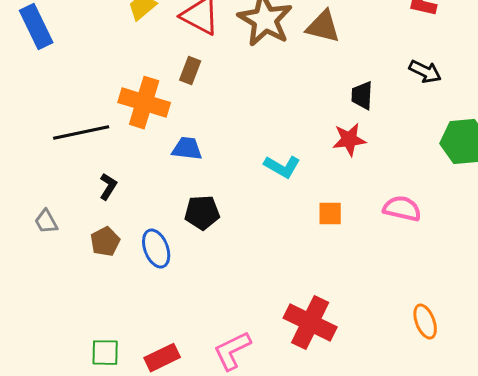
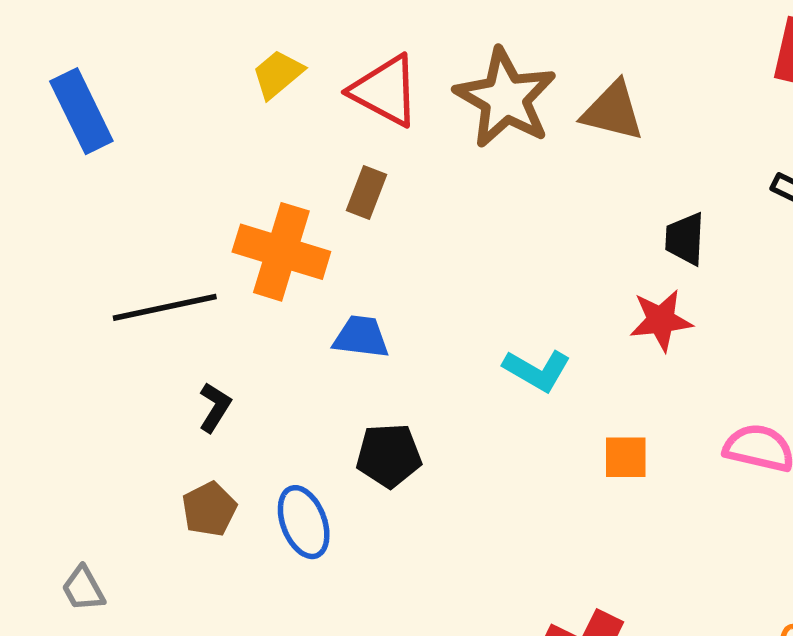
gray trapezoid: (46, 222) -> (83, 589), moved

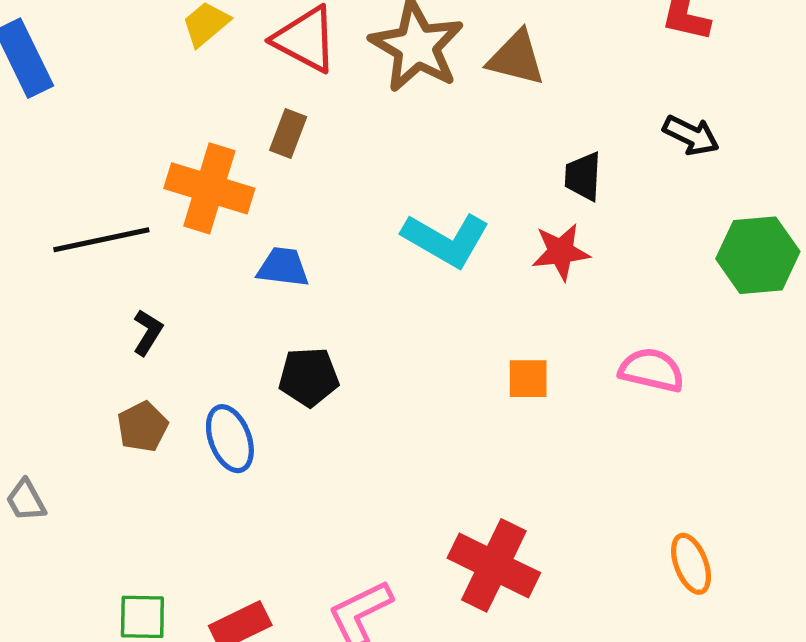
cyan L-shape: (537, 370) -> (446, 240), moved, size x1.4

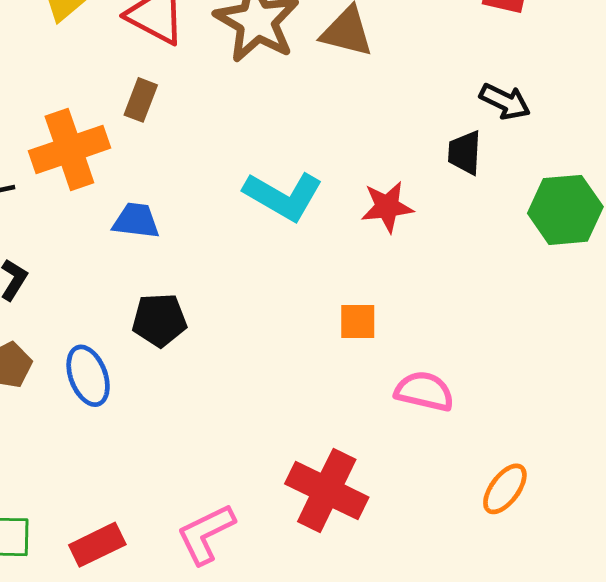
black trapezoid: (583, 176) -> (465, 153), moved
orange cross: (209, 188) -> (69, 149), turned -36
pink semicircle: (652, 370) -> (424, 391), moved
orange ellipse: (691, 564) -> (505, 489), turned 58

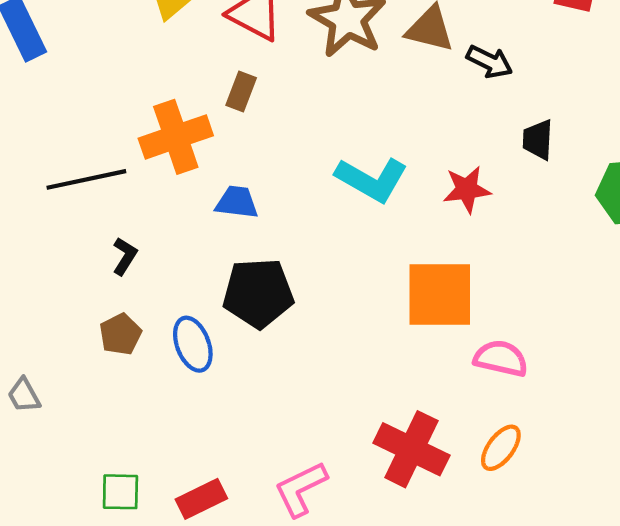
black arrow: (505, 101) -> (490, 62), moved
black pentagon: (159, 320) -> (258, 293), size x1.4
orange square: (358, 322) -> (440, 294), size x2.0
orange ellipse: (505, 489) -> (501, 448), moved

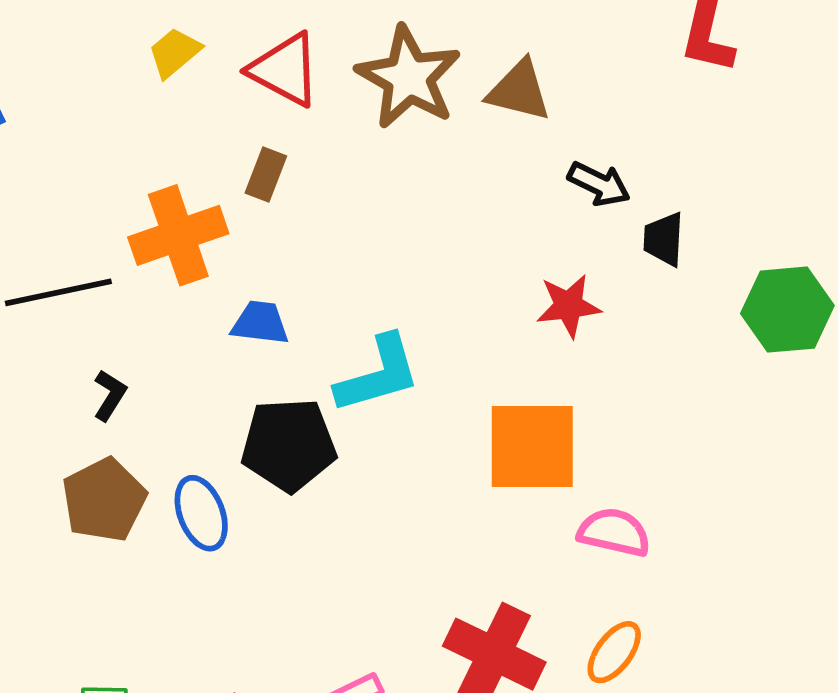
black arrow: (490, 62) -> (599, 184), moved
cyan L-shape: (372, 179) -> (378, 374), moved, turned -46
brown pentagon: (120, 334) -> (104, 500), size x1.5

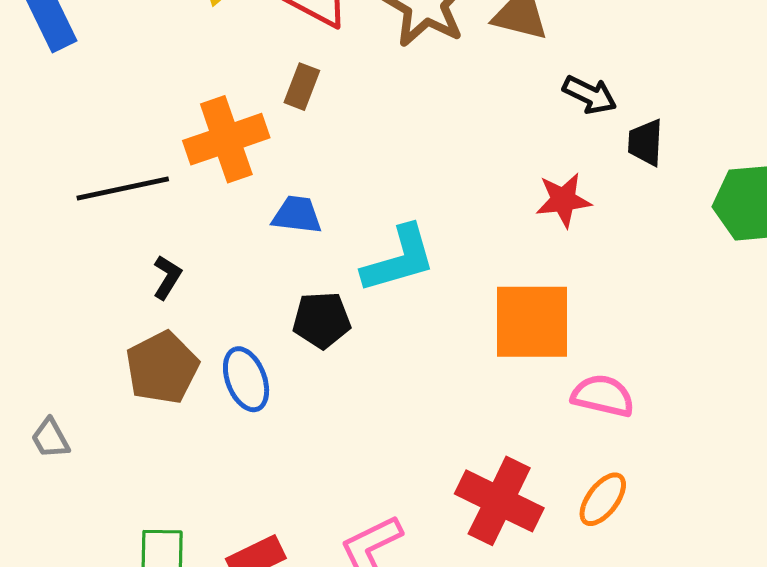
black pentagon: (289, 445) -> (322, 320), size x0.7

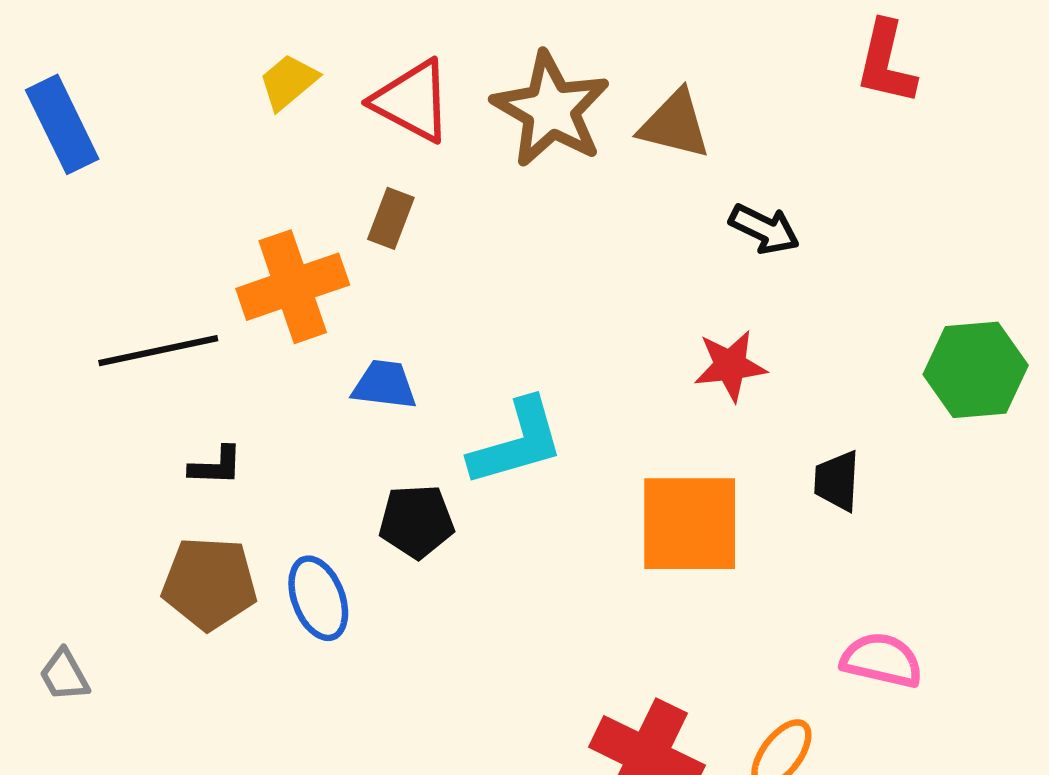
black trapezoid: (646, 142) -> (837, 481), moved
black L-shape: (167, 277) -> (216, 466), turned 60
brown pentagon: (162, 368) -> (209, 583), turned 30
pink semicircle: (603, 396) -> (882, 660), moved

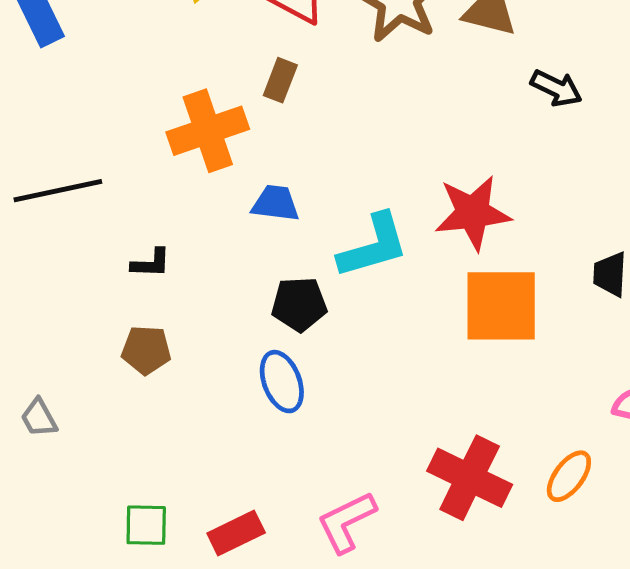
black line: (158, 351) -> (58, 191), moved
red star: (730, 366) -> (473, 213), moved, size x1.4
brown pentagon: (209, 583) -> (146, 350), size x0.7
blue ellipse: (318, 598) -> (282, 382), moved

